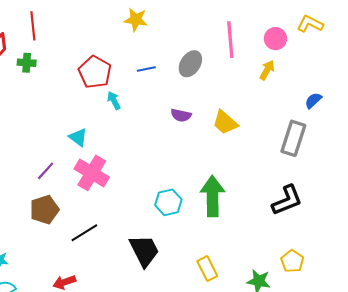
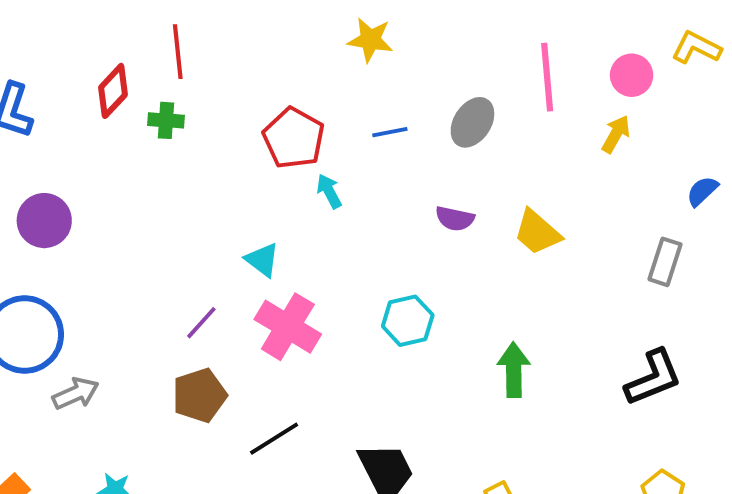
gray rectangle: (293, 138) -> (665, 262), size x0.7
green arrow: (212, 196) -> (514, 370), size x0.7
cyan hexagon: (168, 202) -> (408, 321), moved

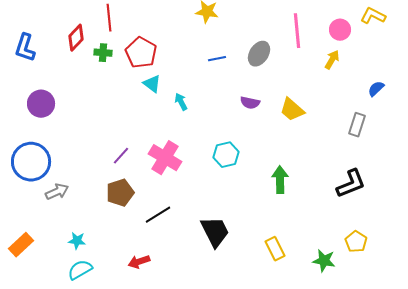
red pentagon: (294, 138) -> (141, 53), moved
cyan arrow: (329, 191) -> (181, 102), moved
cyan triangle: (262, 260) -> (152, 84), moved

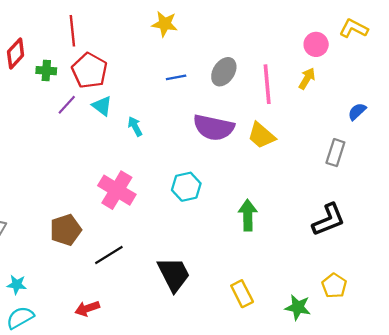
red line: (109, 18) -> (72, 31), moved
pink line: (297, 31) -> (267, 84), moved
purple semicircle: (250, 103) -> (214, 127), size x1.8
purple line: (121, 156) -> (67, 105), moved

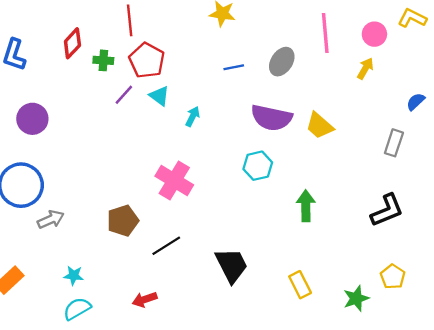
pink line: (267, 84) -> (325, 33), moved
cyan arrow: (135, 126) -> (193, 116), turned 54
cyan hexagon: (186, 187) -> (258, 166), moved
green star: (298, 307) -> (356, 298), turned -30

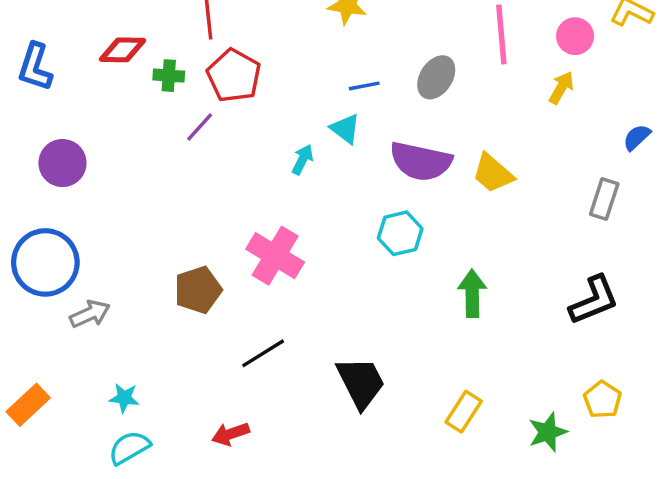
red diamond: (72, 43) -> (122, 50), turned 48
cyan triangle: (159, 96) -> (345, 129), moved
brown pentagon: (123, 221) -> (198, 290), moved
yellow rectangle: (300, 285) -> (464, 412), turned 60

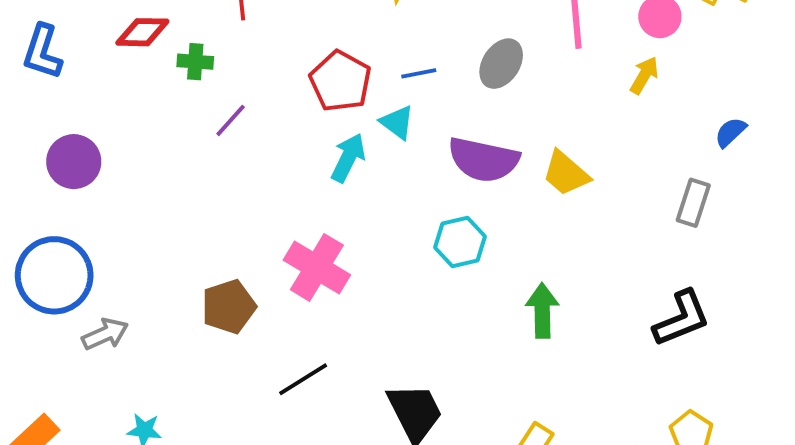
red pentagon: (234, 76) -> (340, 81), moved
cyan arrow: (302, 160) -> (348, 158), size x1.4

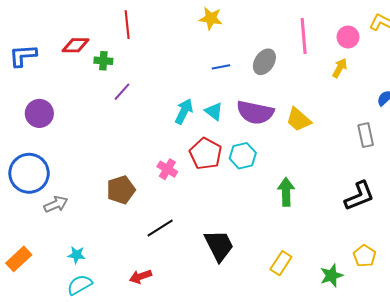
blue L-shape: (42, 52) -> (23, 56), turned 68
red pentagon: (340, 81) -> (206, 154), moved
cyan triangle: (397, 122) -> (214, 111), moved
gray rectangle: (693, 203) -> (366, 135), turned -30
pink cross: (317, 267) -> (167, 169), size x0.6

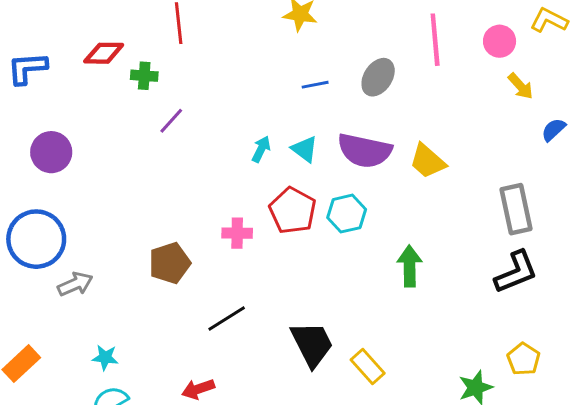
yellow arrow: (340, 68) -> (521, 86), moved, turned 108
cyan arrow: (184, 111) -> (261, 149), size x0.7
gray rectangle: (366, 135) -> (516, 209), moved, size x1.4
pink cross: (167, 169) -> (237, 233), turned -30
yellow rectangle: (281, 263) -> (368, 367), moved, turned -75

